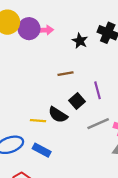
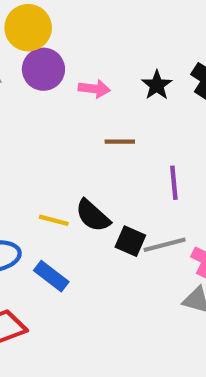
purple circle: (29, 29) -> (43, 69), moved
pink arrow: (45, 30) -> (94, 89), moved
black square: (77, 101) -> (130, 241), moved, turned -35

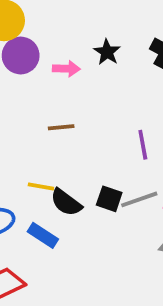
black star: (157, 85) -> (107, 52), moved
brown line: (120, 142) -> (61, 127), moved
black semicircle: (93, 216) -> (66, 202), moved

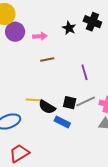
black star: (107, 52) -> (69, 28), moved
brown line: (61, 127) -> (47, 59), moved
blue rectangle: (43, 235) -> (62, 122), moved

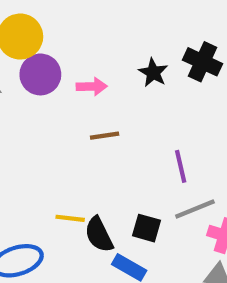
gray line: (86, 101) -> (195, 209), moved
black semicircle: (47, 107) -> (99, 235), turned 30

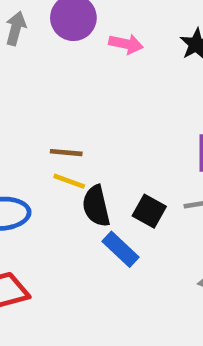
brown line: (105, 136) -> (66, 153), moved

